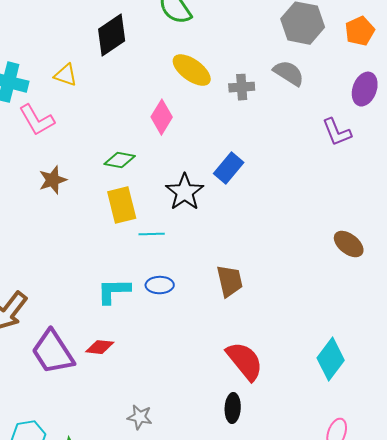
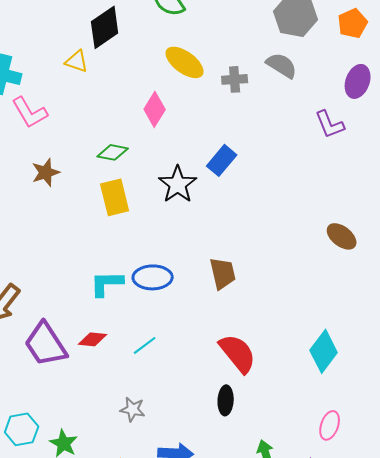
yellow triangle: (66, 75) -> (77, 61), moved
cyan line: (152, 234) -> (145, 345), moved, turned -35
blue ellipse: (160, 285) -> (153, 277), size x1.4

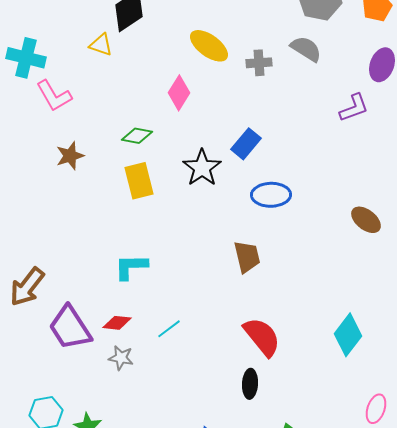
purple L-shape: (330, 124) -> (354, 108), turned -88
blue ellipse: (153, 277) -> (271, 195), moved
gray star: (133, 409) -> (121, 358), moved
pink ellipse: (330, 425) -> (376, 409), moved

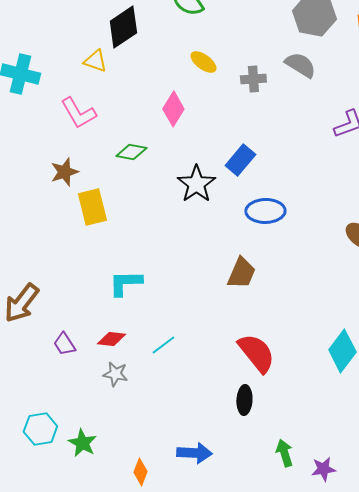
yellow ellipse: (209, 46) -> (203, 62), size x0.7
pink L-shape: (54, 96) -> (78, 113), moved
yellow rectangle: (139, 181) -> (92, 207), moved
brown trapezoid: (247, 257) -> (241, 273), turned 36
purple trapezoid: (70, 328) -> (64, 344), size x0.5

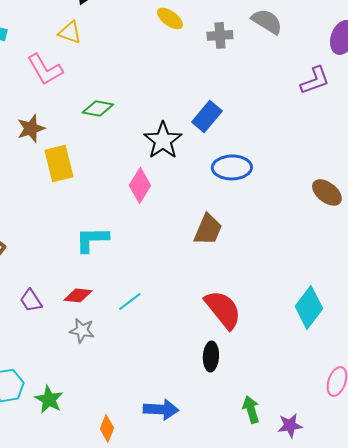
yellow triangle: (95, 61) -> (70, 32), moved
pink diamond: (173, 109) -> (140, 185), moved

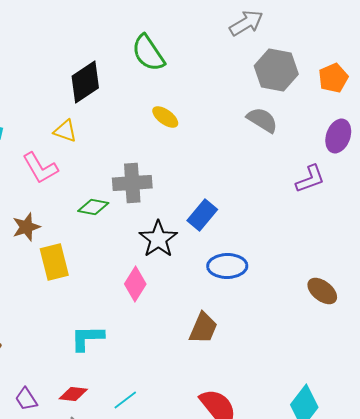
gray cross: (220, 35) -> (132, 183), moved, size x1.5

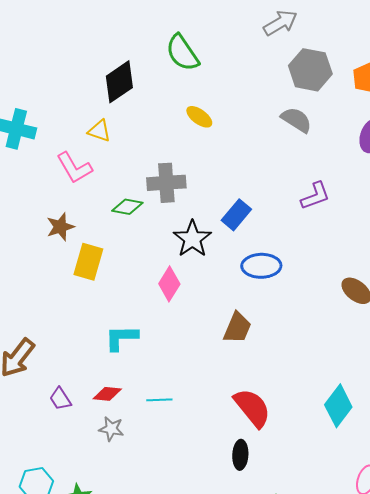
purple L-shape: (310, 179) -> (315, 196), moved
yellow rectangle: (54, 262) -> (88, 262), turned 30
cyan line: (125, 400) -> (159, 400), turned 35

